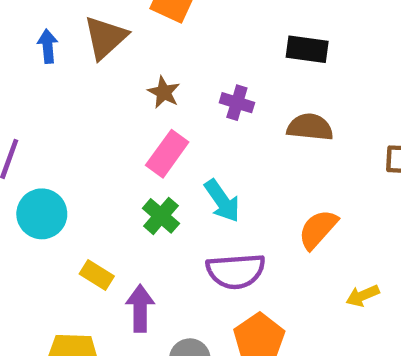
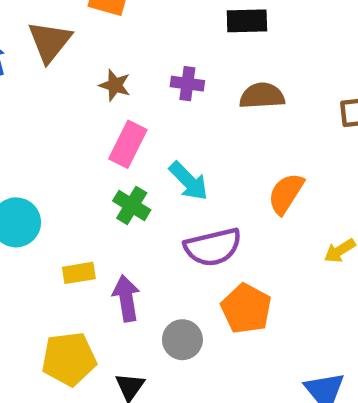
yellow rectangle: (97, 275) -> (79, 273), turned -32

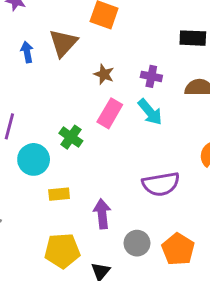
cyan arrow: (189, 181) -> (150, 112), moved
green cross: (132, 205) -> (71, 137), moved
yellow rectangle: (79, 273) -> (59, 194), moved
orange pentagon: (246, 309) -> (178, 249), moved

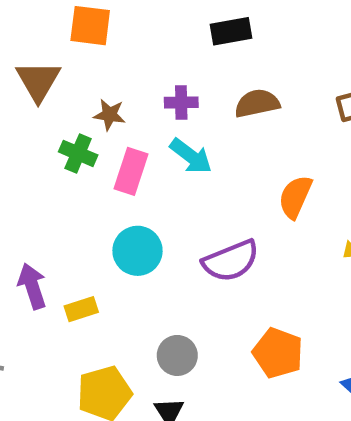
green cross: (71, 137) -> (78, 153), moved
cyan circle: (34, 159) -> (138, 251), moved
purple arrow: (102, 214) -> (32, 286), moved
gray circle: (137, 243) -> (177, 355), moved

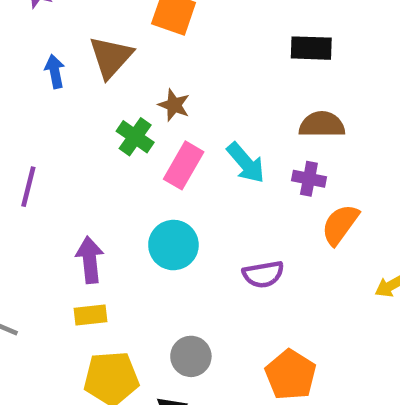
purple cross: (181, 102) -> (309, 179), moved
purple semicircle: (231, 261) -> (263, 274), size x0.7
purple arrow: (32, 286) -> (90, 260), moved
yellow rectangle: (81, 309) -> (91, 315), moved

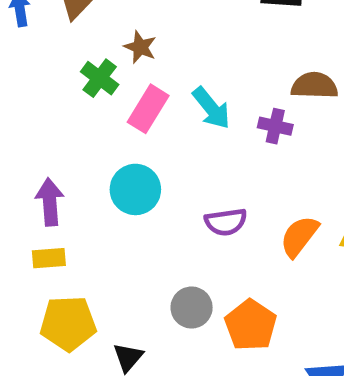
brown semicircle: (322, 125) -> (314, 86), moved
orange semicircle: (340, 225) -> (299, 236), moved
gray circle: (191, 356) -> (192, 308), moved

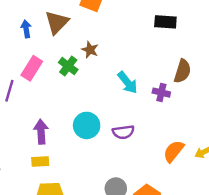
brown semicircle: (314, 86) -> (182, 71), turned 105
pink rectangle: (148, 109) -> (32, 68), moved
purple semicircle: (226, 222) -> (123, 132), moved

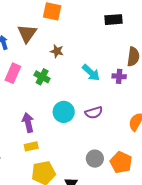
green cross: (68, 66) -> (42, 77), moved

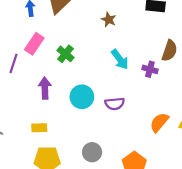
brown star: (57, 51) -> (109, 20), moved
purple arrow: (28, 123) -> (45, 88), moved
gray circle: (95, 159) -> (92, 152), moved

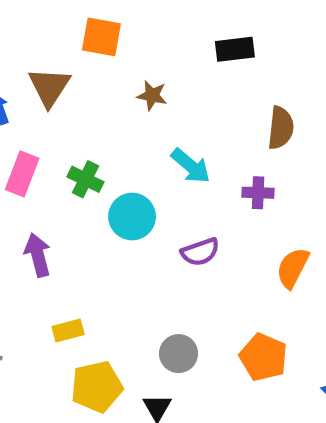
purple cross: (150, 69) -> (258, 193), moved
purple arrow: (45, 88) -> (38, 255), moved
cyan circle: (82, 97) -> (132, 217), moved

